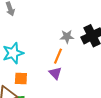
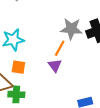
gray star: (67, 37) -> (71, 29), size x1.5

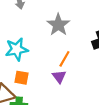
gray star: (71, 29) -> (58, 25), moved, turned 30

